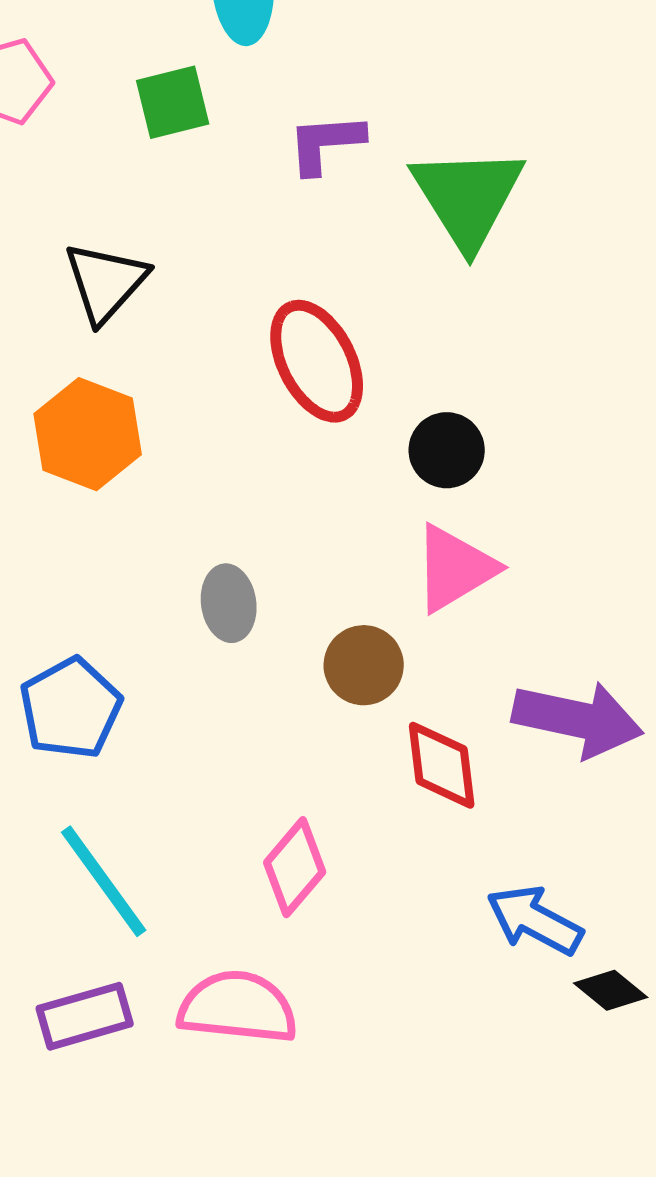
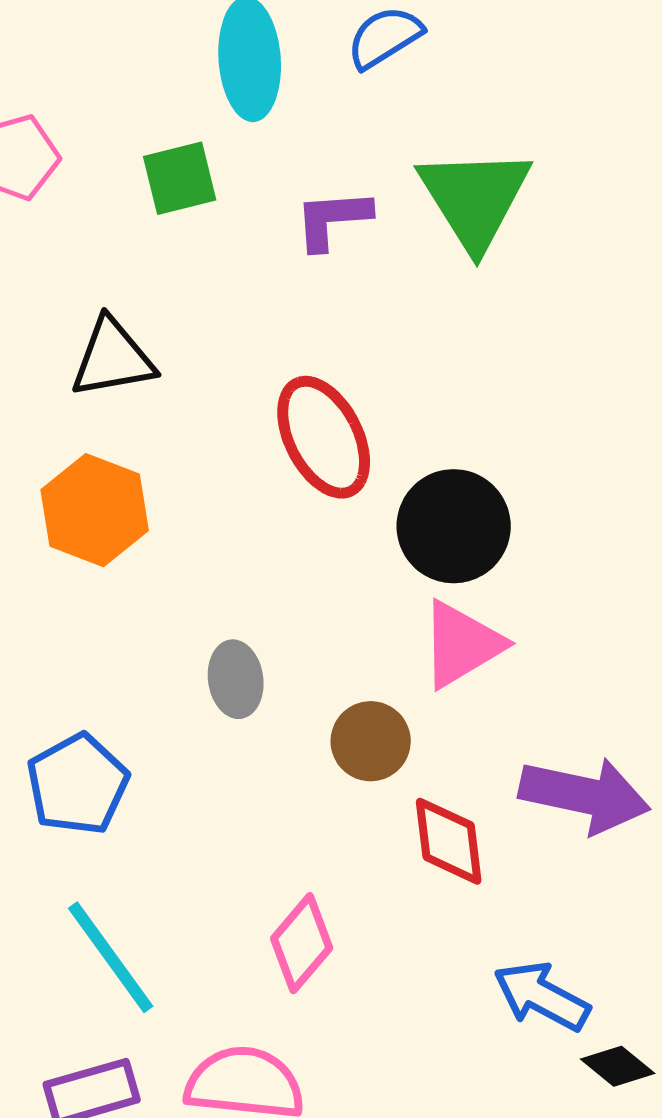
green triangle: (468, 197) -> (475, 198), moved
black triangle: (106, 282) -> (113, 358), turned 38
black circle: (447, 450) -> (454, 526), size x1.5

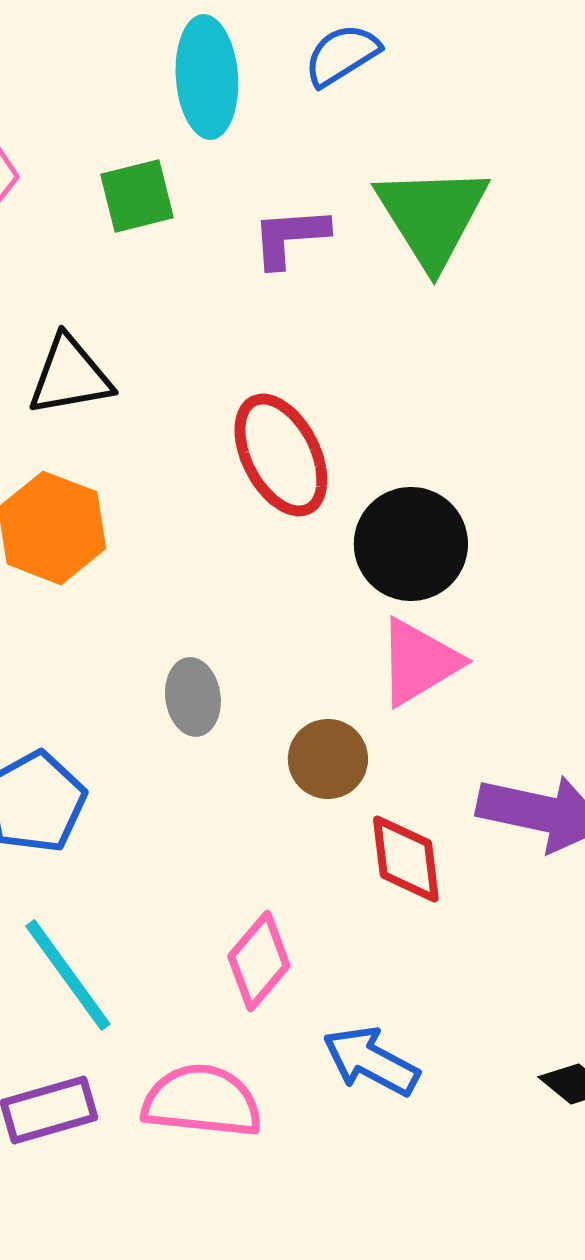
blue arrow: (542, 996) -> (371, 1061), moved

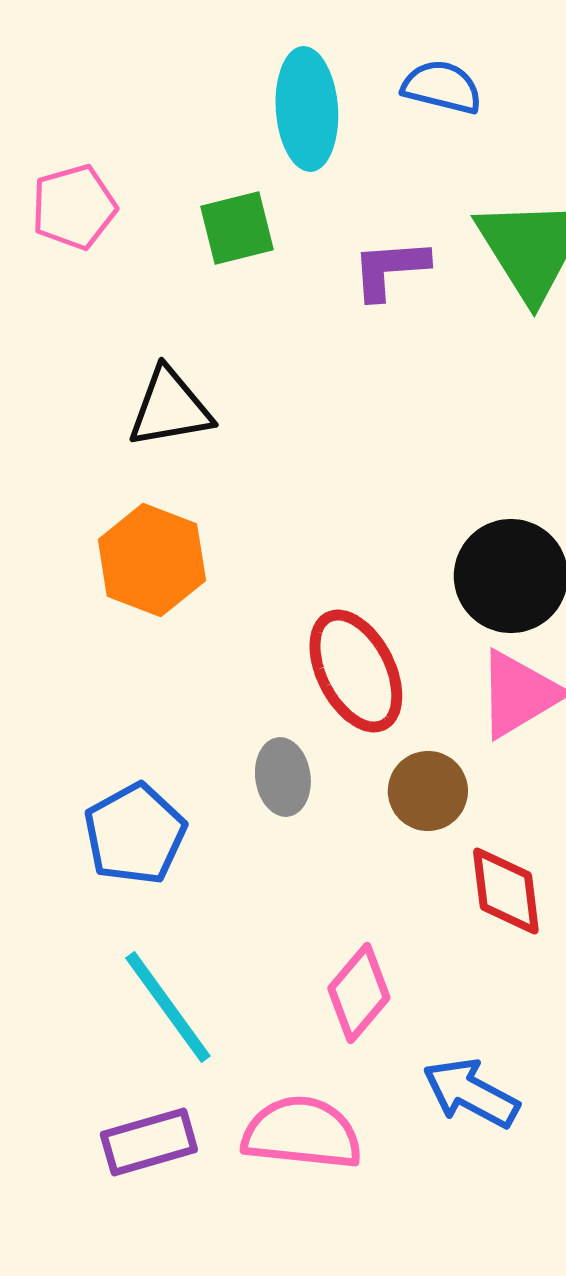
blue semicircle: (342, 55) -> (442, 87), turned 46
red ellipse: (281, 455) -> (356, 671), moved
gray ellipse: (193, 697) -> (283, 777), moved

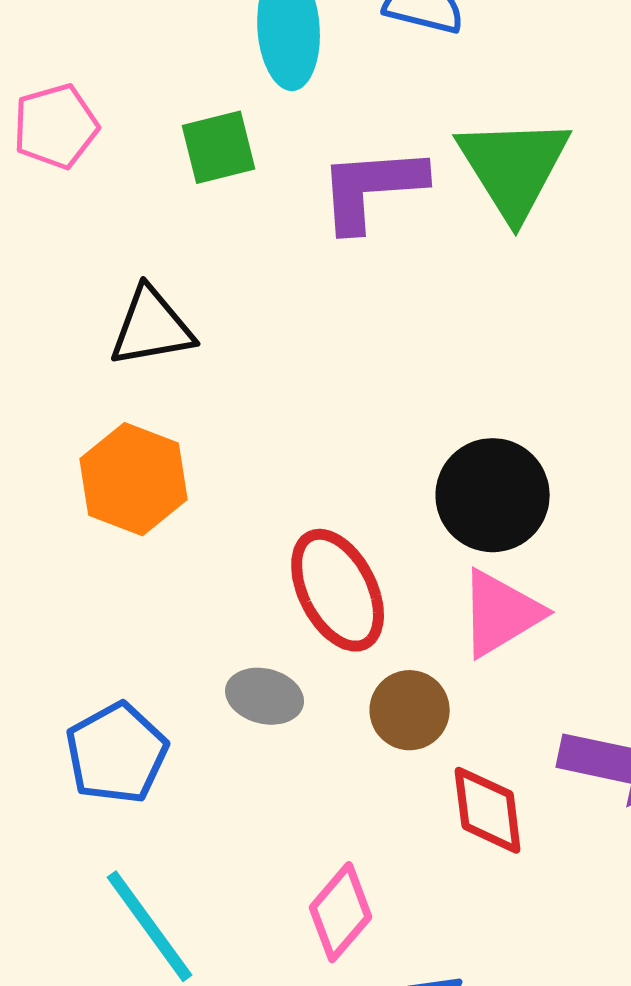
purple L-shape: (390, 269) -> (372, 188), size x1.4
gray ellipse: (283, 777) -> (265, 696), turned -68

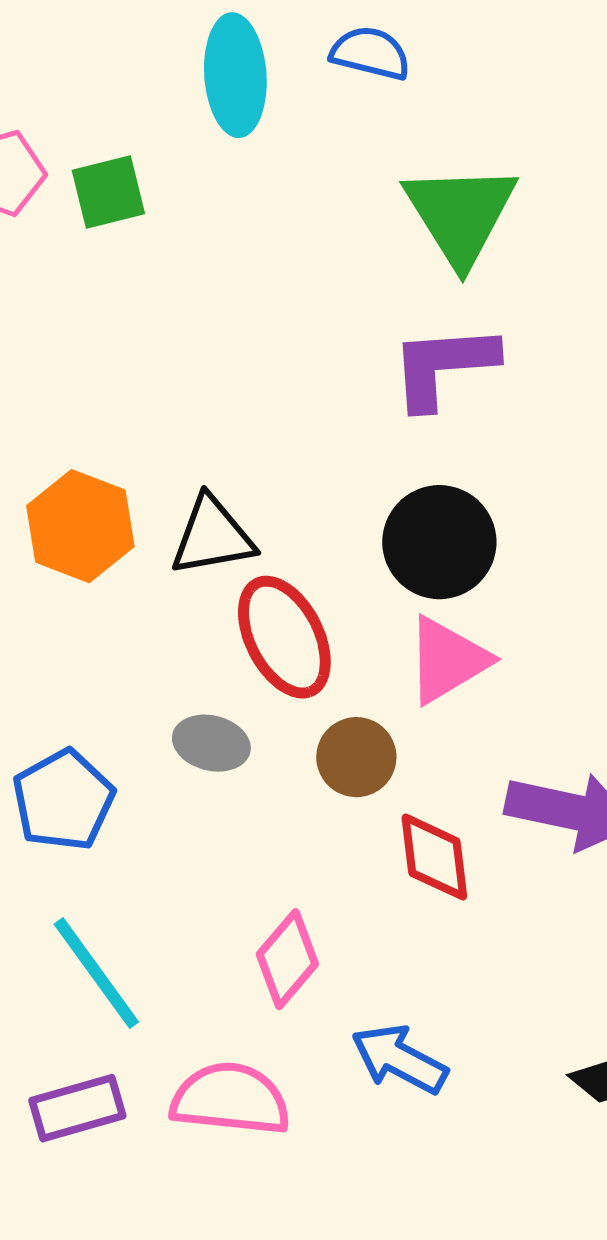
green square: (219, 147) -> (108, 192), moved
purple L-shape: (372, 188) -> (443, 366), moved
black triangle: (152, 327) -> (212, 536), moved

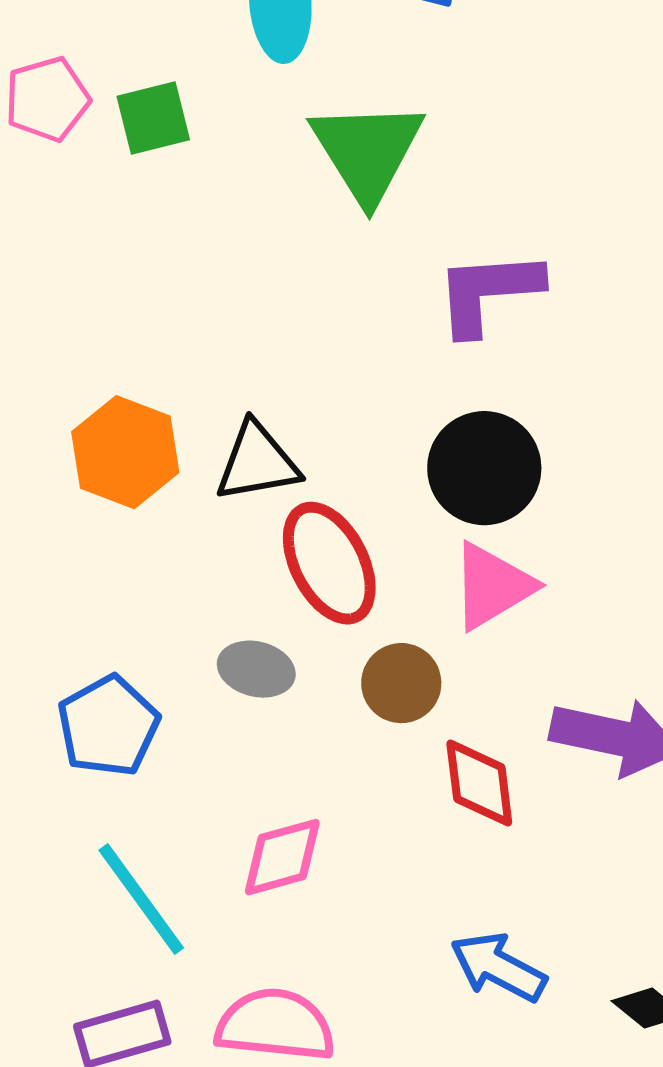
green triangle: (460, 214) -> (367, 151), moved
pink diamond: (287, 959) -> (282, 857), moved, turned 34
blue arrow: (399, 1059) -> (498, 967), moved

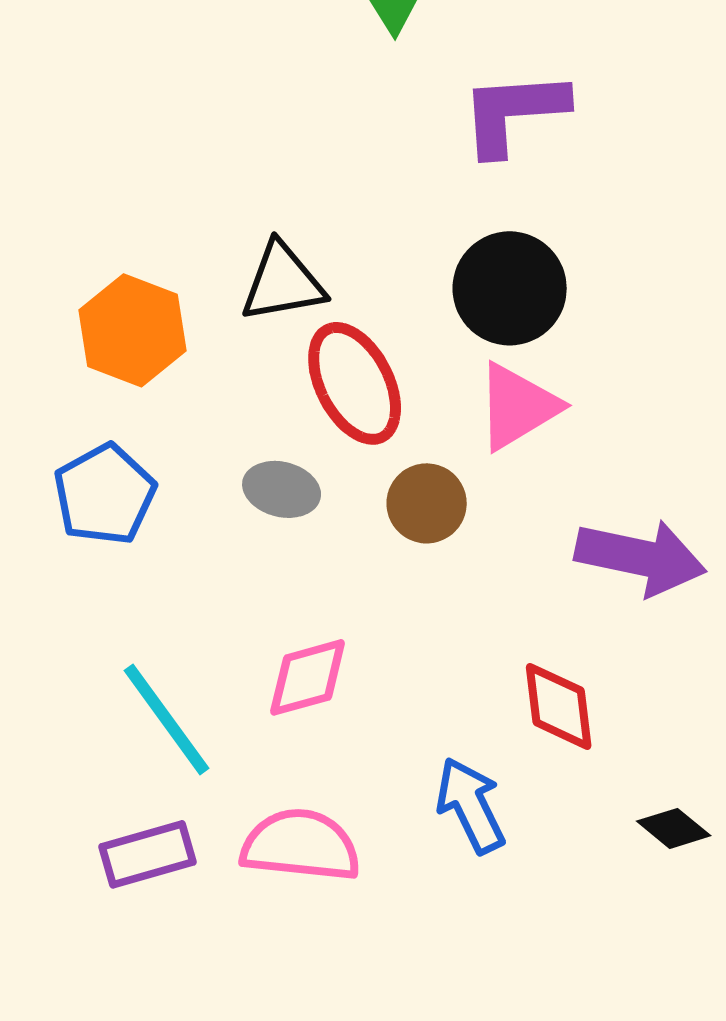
orange hexagon: (125, 452) -> (133, 330), moved
blue pentagon: (108, 726) -> (105, 494), moved
red diamond: (479, 783) -> (559, 706), moved
blue arrow: (498, 967) -> (471, 805), moved, turned 36

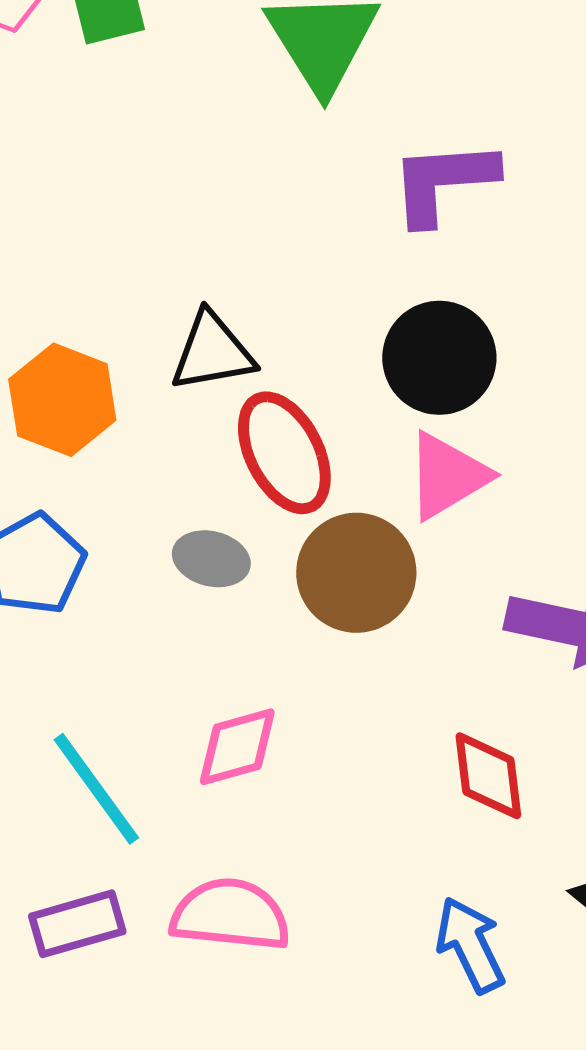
brown circle: (427, 503) -> (356, 573), size x1.5
blue arrow: (471, 805) -> (470, 945), moved

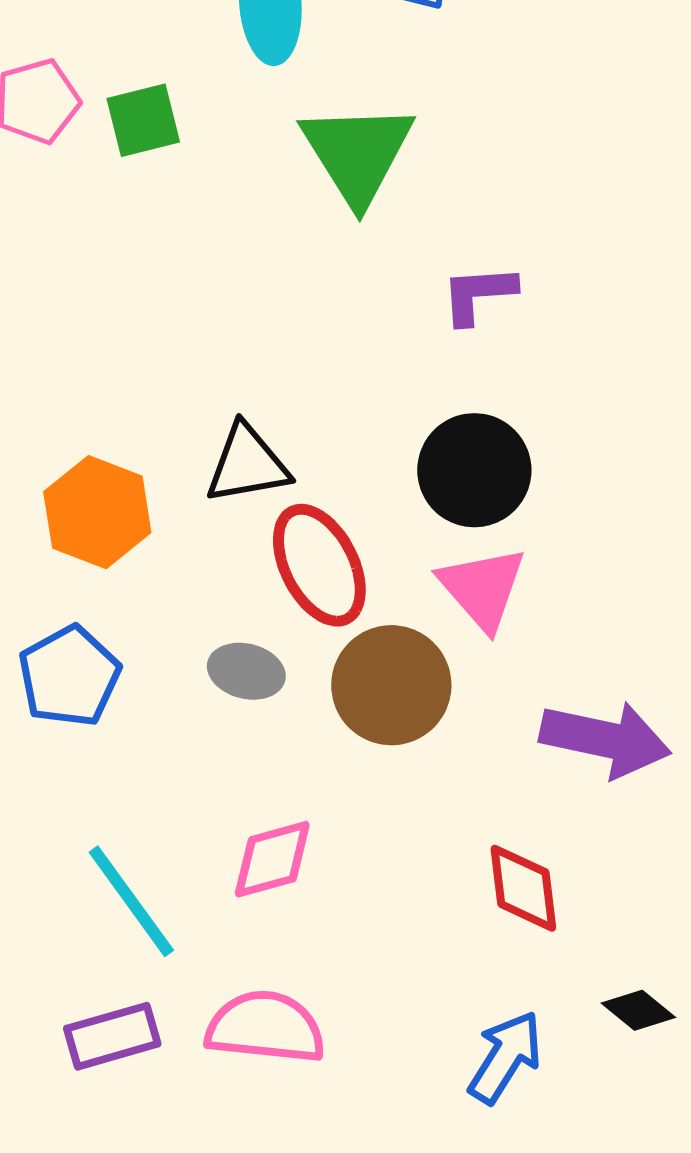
purple L-shape: (443, 182) -> (478, 294), size x0.7
pink triangle: (447, 476) -> (482, 588), turned -40
blue arrow: (470, 945) -> (505, 1057), turned 58

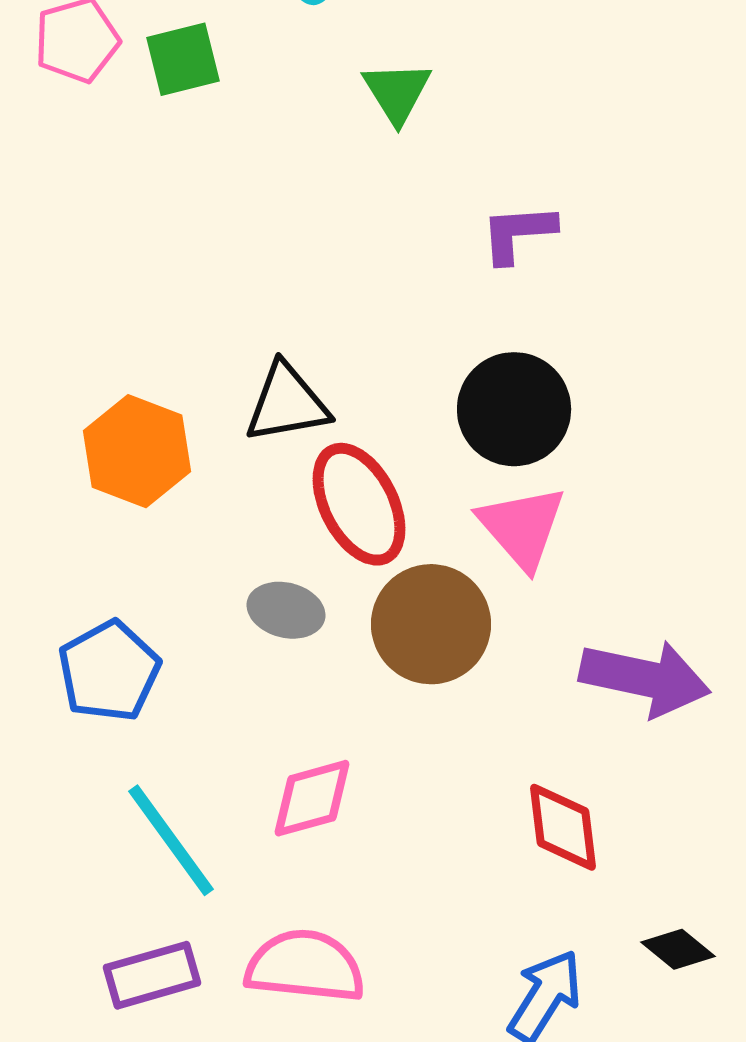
green triangle: (357, 153) -> (397, 92), size x0.6
blue pentagon: (69, 676) -> (109, 671), moved

